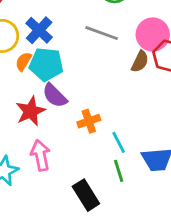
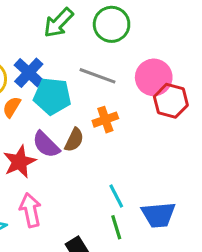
brown semicircle: (140, 61) -> (74, 140), moved
cyan pentagon: (46, 64) -> (52, 96), moved
orange cross: (89, 121) -> (105, 120), moved

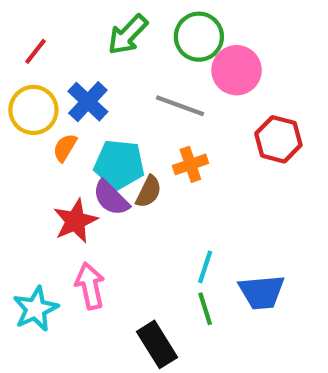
pink circle: (154, 77) -> (237, 70), moved
cyan pentagon: (52, 96) -> (119, 164), moved
cyan line: (116, 196) -> (205, 267), turned 45

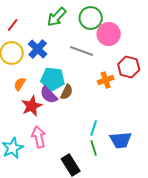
orange semicircle: (65, 148) -> (20, 84), moved
orange cross: (190, 164) -> (106, 80), moved

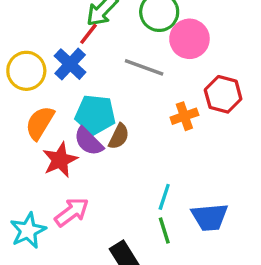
red line: (13, 25) -> (89, 34), moved
orange semicircle: (20, 84) -> (40, 123), size x1.5
pink arrow: (39, 137) -> (72, 212), turned 65

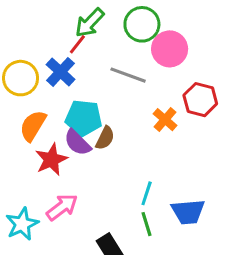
orange cross: (184, 116) -> (165, 120), turned -30

